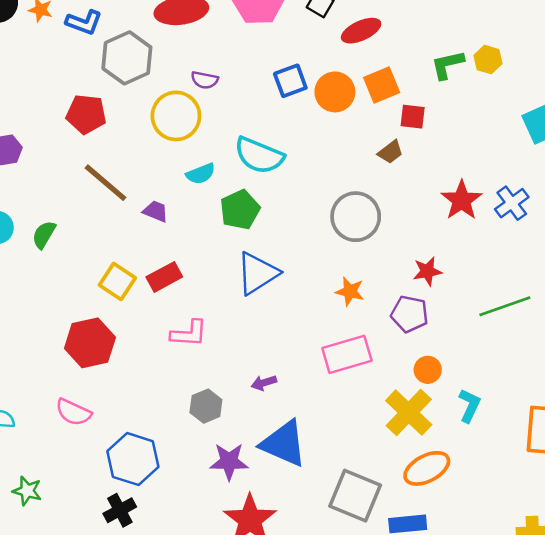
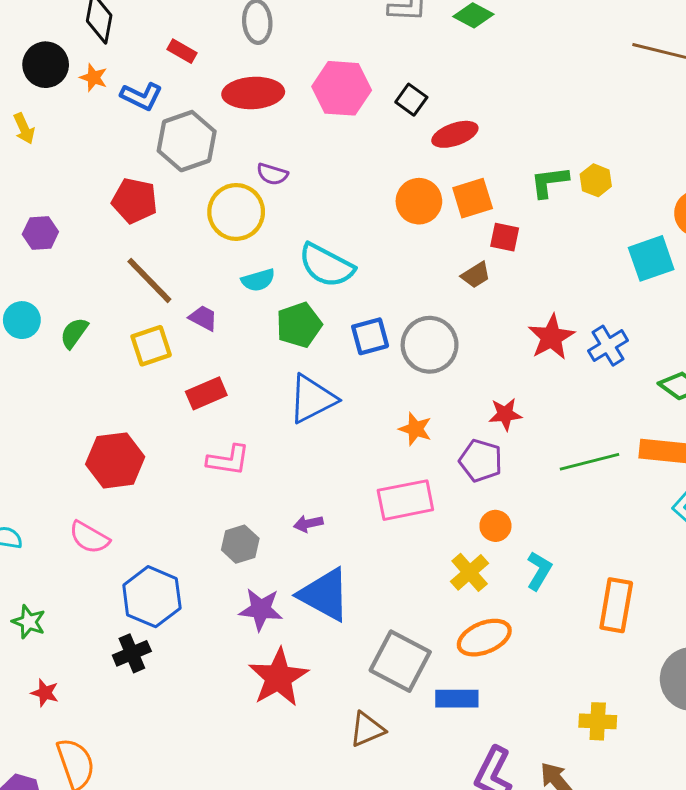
blue square: (290, 81) -> (370, 336), moved
yellow square: (117, 281) -> (151, 346), moved, turned 33
yellow cross: (409, 413) -> (470, 572), size x0.7

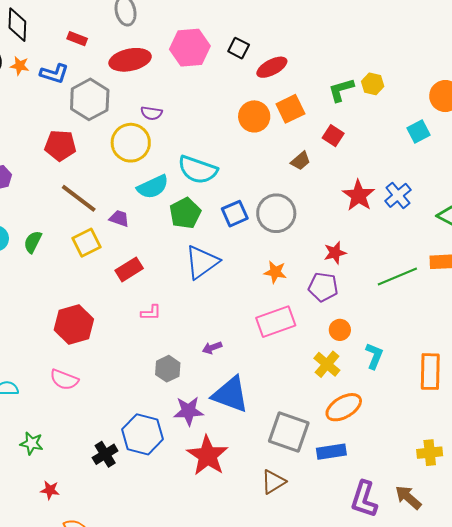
red square: (505, 237) -> (333, 136), moved, turned 30
cyan square: (651, 258) -> (418, 132), size x0.7
cyan semicircle: (258, 280) -> (153, 187), size x1.4
pink L-shape: (228, 460) -> (151, 313), size x0.7
blue hexagon: (152, 597) -> (142, 434), moved

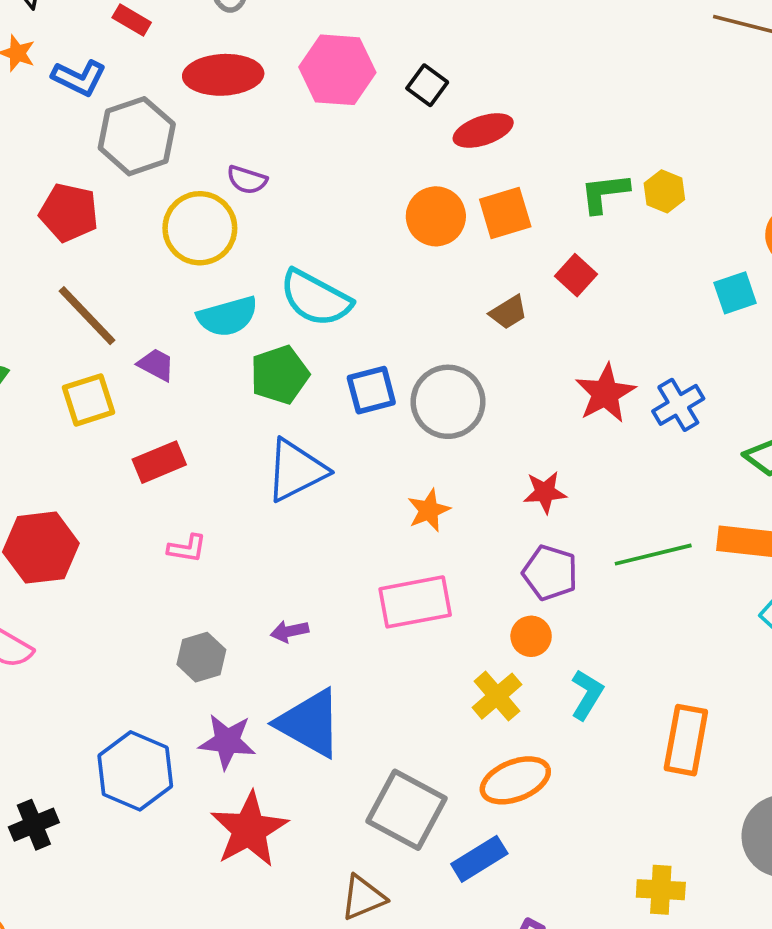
orange star: (275, 272) -> (429, 510), turned 30
purple pentagon: (323, 287) -> (550, 573), moved
blue rectangle: (331, 452) -> (479, 859), turned -32
black cross: (105, 454) -> (34, 825), moved

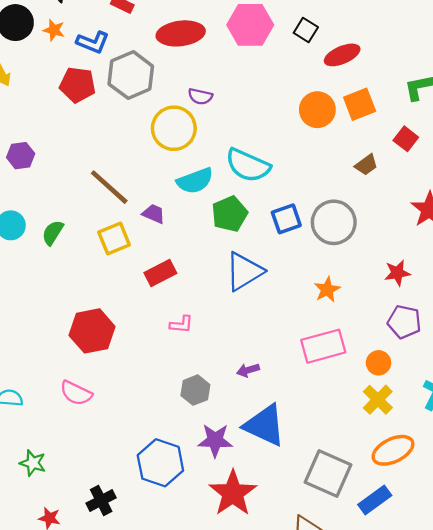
red pentagon: (69, 213) -> (77, 85), moved
orange circle: (531, 636) -> (379, 363), moved

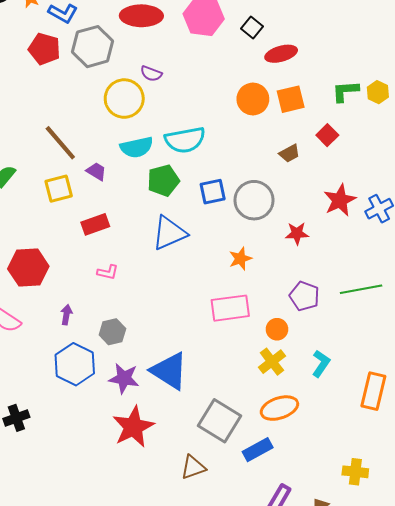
cyan semicircle: (248, 165) -> (185, 140), turned -42
red star: (397, 273) -> (297, 233), moved
purple arrow: (248, 370) -> (66, 315), moved, turned 108
blue hexagon: (160, 463) -> (75, 364), moved

